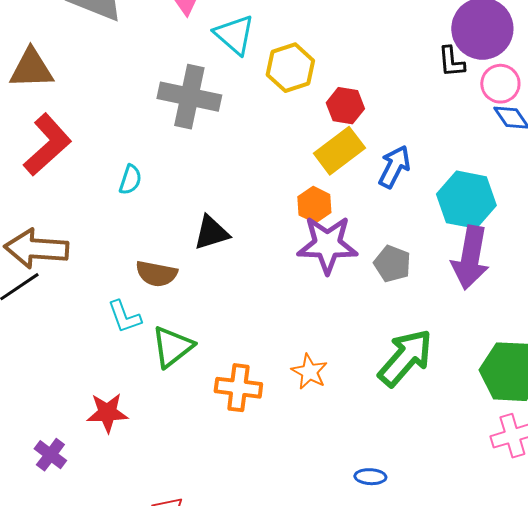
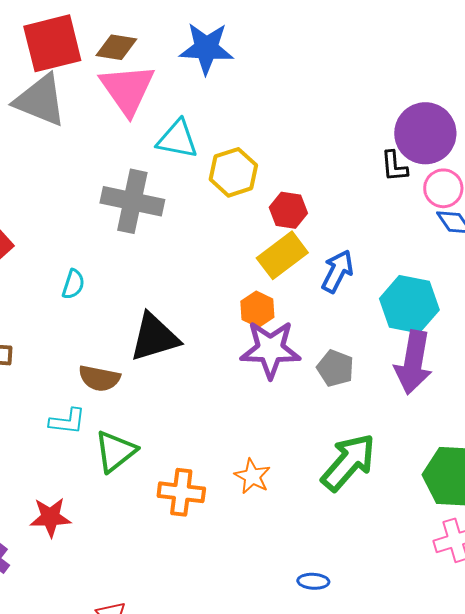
cyan triangle: (234, 35) -> (177, 139), turned -30
black triangle: (211, 233) -> (154, 337), size x1.4
cyan L-shape: (124, 317) -> (67, 421), turned -63

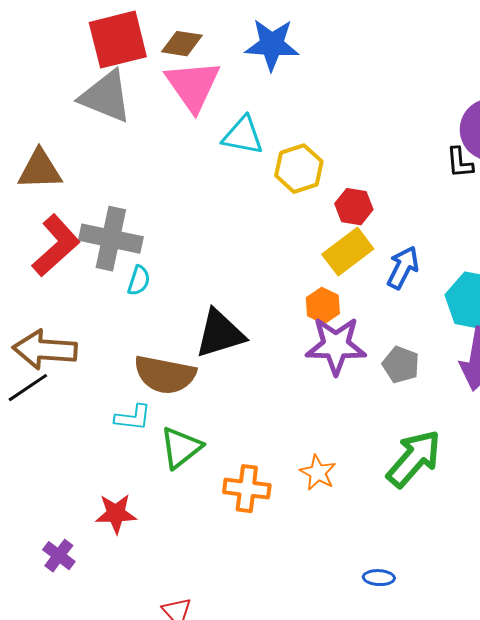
gray cross: (132, 201) -> (111, 239), moved
brown semicircle: (99, 378) -> (165, 375), size x1.5

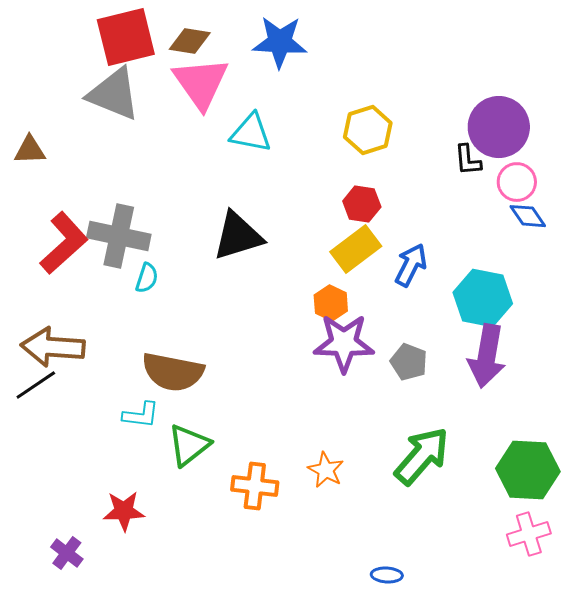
yellow hexagon: (299, 169) -> (368, 130), moved
brown triangle: (40, 170) -> (30, 150), moved, size x0.7
black triangle: (220, 334) -> (238, 236), moved

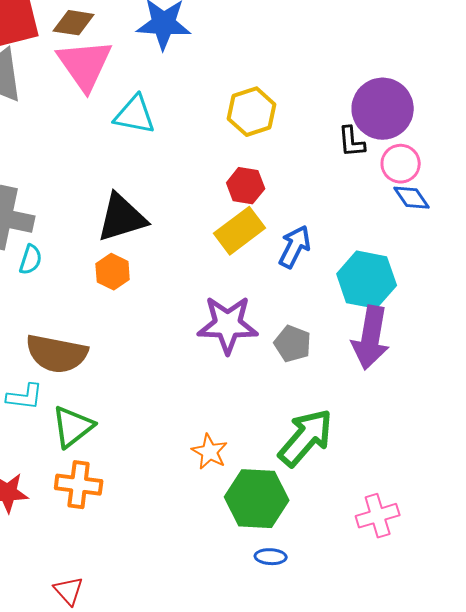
orange hexagon: (331, 303) -> (113, 272), moved
green hexagon: (528, 470) -> (257, 499), moved
orange cross: (255, 486) -> (79, 485), moved
pink cross: (529, 534) -> (378, 516), moved

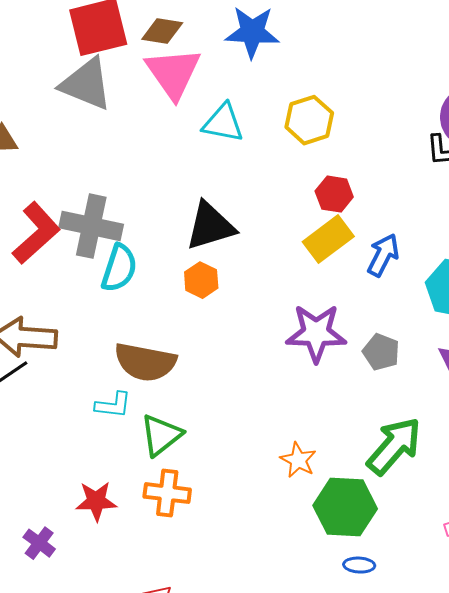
yellow hexagon: (252, 112) -> (309, 120), moved
cyan semicircle: (31, 260) -> (119, 268), size x1.6

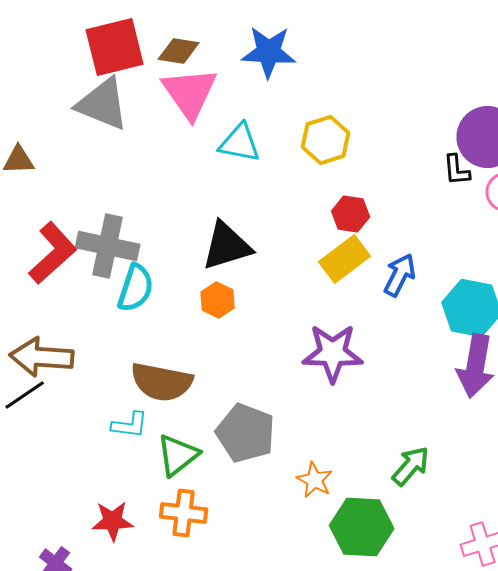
gray pentagon: (381, 352) -> (246, 433), moved, size x1.6
green arrow: (394, 446) -> (411, 466), size x0.7

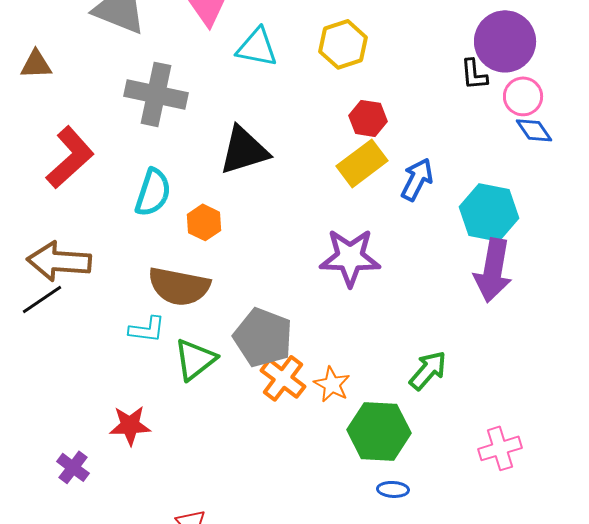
gray cross: (108, 246) -> (156, 94), moved
orange hexagon: (218, 300) -> (204, 222), moved
orange cross: (184, 513) -> (283, 378), moved, turned 30

